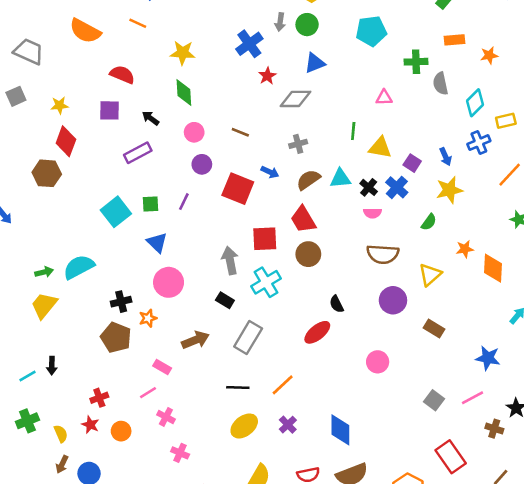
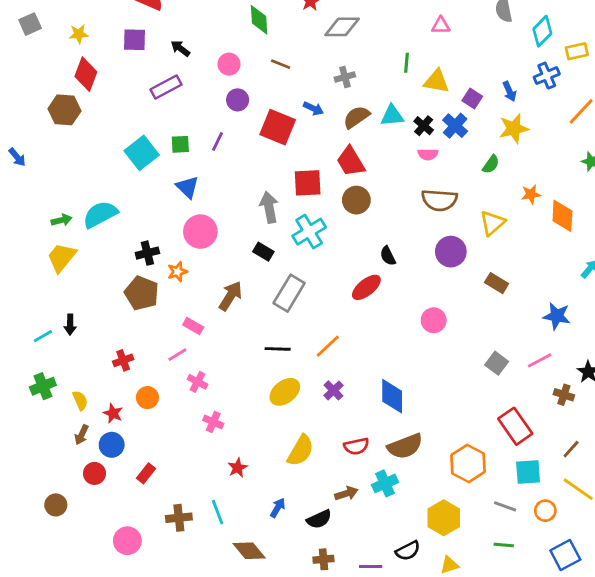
green diamond: (184, 93) -> (259, 20), moved
brown arrow: (195, 340) -> (230, 296), turned -36
red star: (90, 425) -> (113, 413), moved

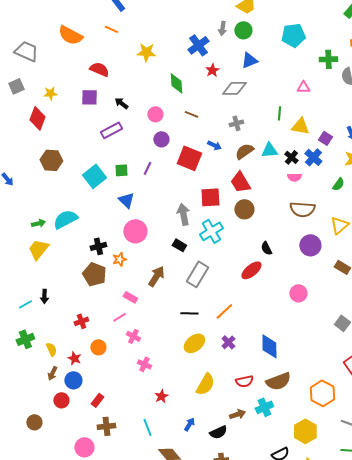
red diamond: (86, 74) -> (37, 118), moved
brown hexagon: (64, 110) -> (51, 160), moved
brown cross: (179, 518) -> (106, 426), moved

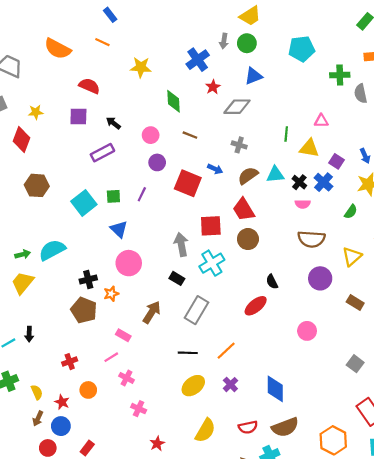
pink triangle: (303, 87) -> (321, 121), moved
gray cross: (236, 123) -> (239, 145), turned 32

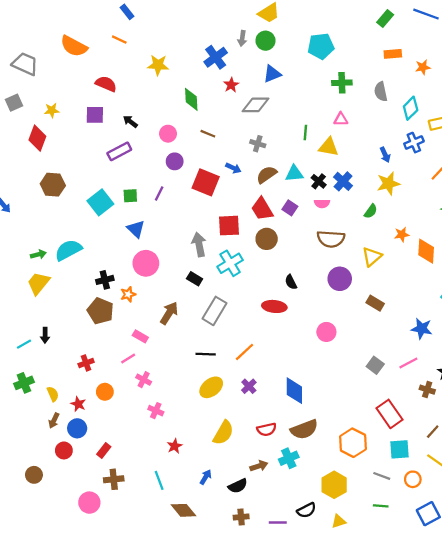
green cross: (340, 75) -> (342, 83), moved
purple square: (337, 161) -> (290, 208), moved
red ellipse: (256, 306) -> (274, 306), turned 45

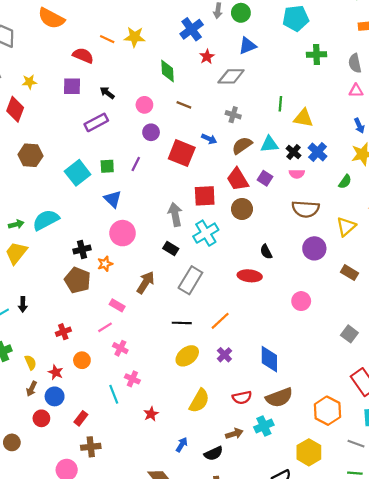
orange line: (119, 40) -> (107, 39), moved
pink triangle: (341, 119) -> (356, 91), moved
cyan line: (159, 480) -> (114, 394), moved

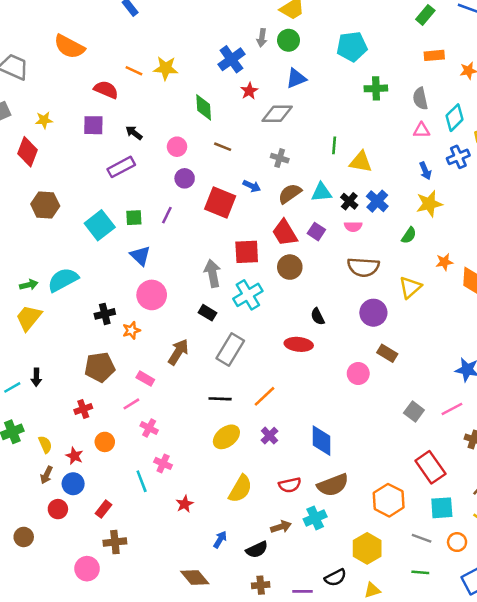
brown rectangle: (349, 273) -> (387, 353), moved
brown pentagon: (78, 280) -> (100, 367), moved, turned -30

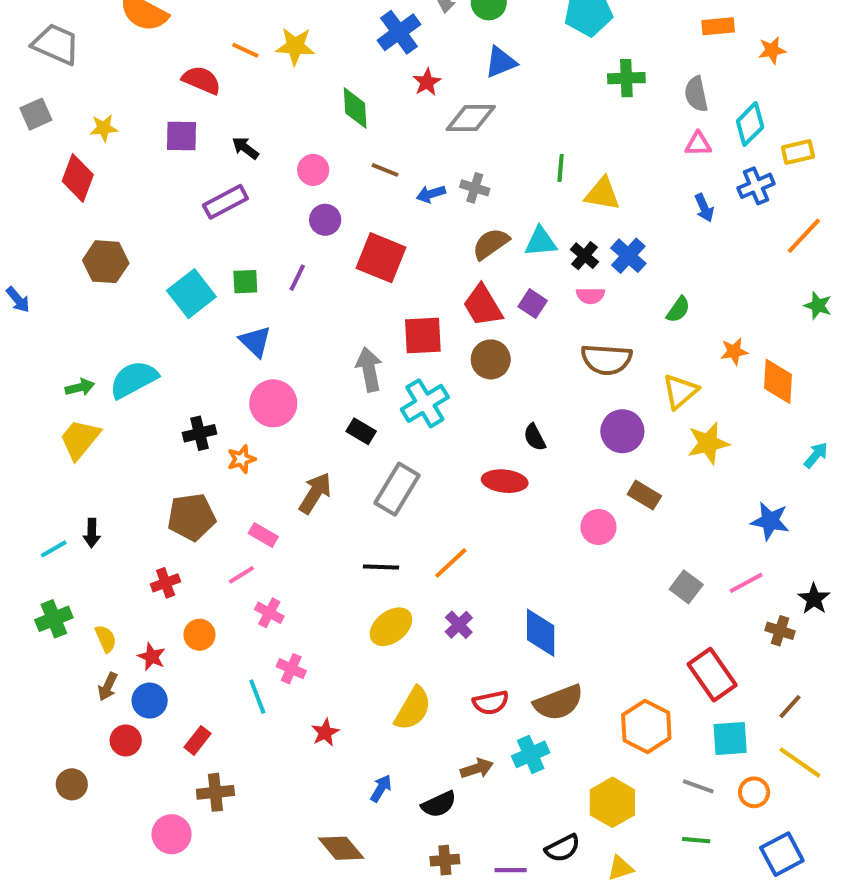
blue arrow: (252, 186) -> (431, 194), moved, turned 138
yellow star: (429, 204) -> (708, 443), moved

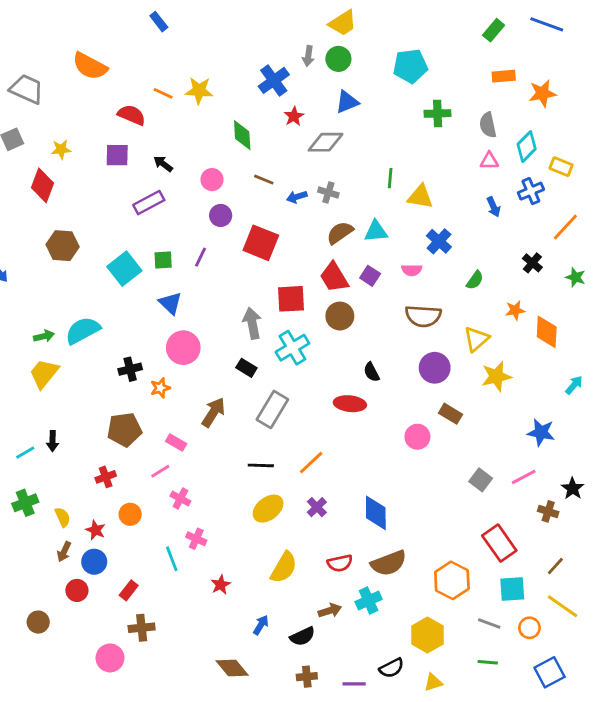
orange star: (772, 50) -> (542, 93), size x1.4
yellow rectangle: (798, 152) -> (561, 167), turned 35
black cross: (584, 256) -> (532, 263), moved

